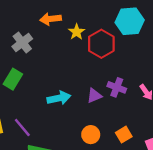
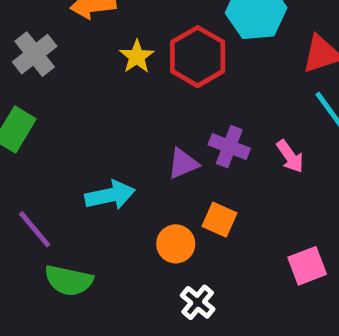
yellow star: (77, 32) -> (137, 57), moved
cyan arrow: (59, 98) -> (110, 195), moved
orange square: (124, 135) -> (220, 220), moved, turned -35

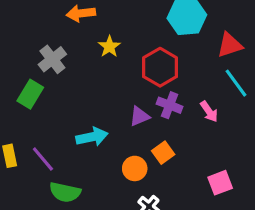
gray cross: (35, 54) -> (52, 59), moved
red hexagon: (198, 57) -> (160, 67), moved
orange square: (220, 220) -> (163, 153), turned 30

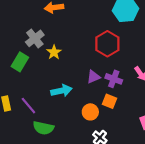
yellow star: (109, 47) -> (54, 52), moved
purple cross: (170, 105) -> (114, 79), moved
orange square: (163, 153) -> (109, 101), turned -32

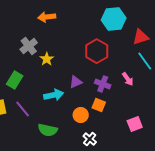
green rectangle: (20, 62) -> (15, 80), moved
purple triangle: (93, 77) -> (76, 82), moved
green semicircle: (43, 128) -> (48, 130), moved

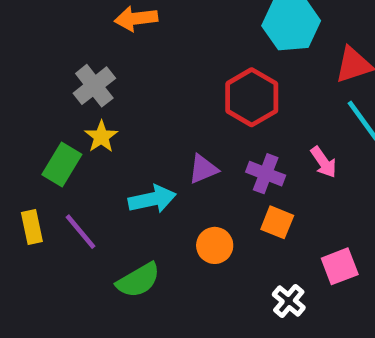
yellow star: (47, 59) -> (101, 137), moved
orange square: (99, 105) -> (277, 222), moved
green semicircle: (48, 130) -> (138, 280), turned -42
white cross: (90, 139) -> (289, 301), moved

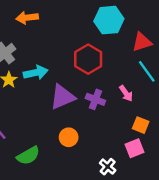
purple triangle: (203, 169) -> (62, 97), size x1.6
cyan arrow: (152, 199) -> (36, 73), moved
orange square: (277, 222) -> (141, 125), moved

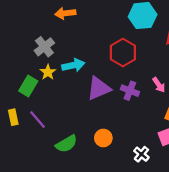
orange circle: (69, 137) -> (103, 138), moved

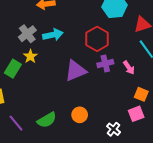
cyan arrow: (73, 65) -> (53, 35), moved
purple cross: (130, 91) -> (105, 64), moved, turned -35
purple line: (37, 120) -> (16, 123), moved

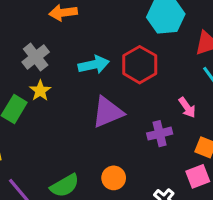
cyan arrow: (53, 35) -> (94, 65), moved
purple cross: (105, 64) -> (160, 134), moved

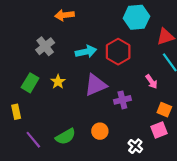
yellow star: (40, 91) -> (58, 82), moved
purple cross: (160, 134) -> (122, 100), moved

